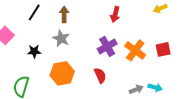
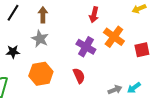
purple cross: (107, 46) -> (86, 47), turned -30
orange cross: (135, 50) -> (114, 37), moved
cyan arrow: (155, 87) -> (134, 88), turned 128

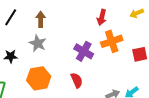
red arrow: (94, 15) -> (102, 17), moved
orange cross: (114, 37) -> (112, 41), turned 35

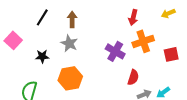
red semicircle: (77, 80) -> (133, 77), moved, turned 42

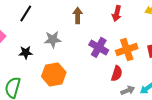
brown arrow: (72, 19) -> (78, 15), moved
orange cross: (143, 41) -> (127, 49), moved
gray star: (69, 43) -> (53, 39), turned -30

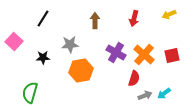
orange cross: (127, 49) -> (144, 54), turned -30
orange hexagon: (54, 74) -> (81, 70), moved

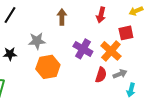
red square: (172, 56) -> (126, 33), moved
cyan arrow: (164, 94) -> (131, 90), turned -40
gray arrow: (145, 96) -> (120, 74), moved

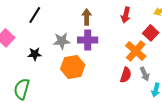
red square: (126, 33) -> (151, 33), turned -35
purple cross: (83, 49) -> (88, 40), moved, turned -30
gray arrow: (120, 74) -> (145, 74), turned 88

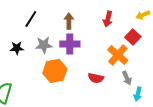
black line: (35, 15) -> (31, 19), moved
black star: (35, 54) -> (17, 48), moved
red semicircle: (126, 75) -> (96, 78), moved, turned 84

